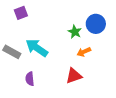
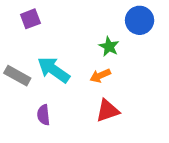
blue circle: (96, 24) -> (140, 20), moved
orange arrow: (84, 52) -> (100, 76), moved

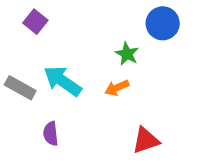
purple square: (30, 19) -> (35, 22), turned -30
red triangle: (108, 111) -> (146, 140), moved

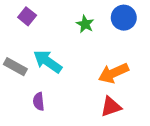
green star: (127, 54) -> (85, 24), moved
orange arrow: (117, 88) -> (113, 73), moved, size x1.6

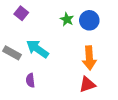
blue circle: (124, 18) -> (89, 20), moved
orange arrow: (113, 73) -> (89, 58), turned -70

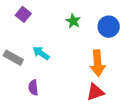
blue circle: (89, 20) -> (109, 27), moved
cyan arrow: (37, 49) -> (41, 53), size x0.7

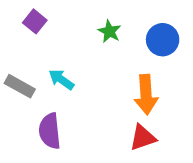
purple semicircle: (33, 88) -> (50, 131), size x1.5

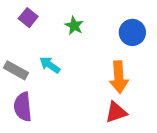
green star: (109, 31) -> (74, 26), moved
purple semicircle: (50, 131) -> (23, 107), moved

